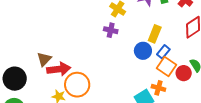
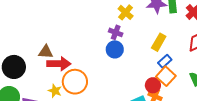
blue circle: (143, 51) -> (115, 49), moved
brown triangle: (44, 59) -> (46, 52), turned 42
red circle: (184, 73) -> (153, 85), moved

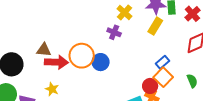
yellow rectangle: (159, 42) -> (155, 26), moved
blue circle: (115, 49) -> (101, 62), moved
orange circle: (75, 82) -> (82, 56), moved

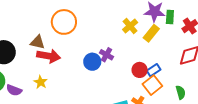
yellow cross: (124, 12) -> (130, 26), moved
purple cross: (114, 32) -> (106, 55), moved
orange circle: (82, 56) -> (64, 22), moved
red circle: (150, 86) -> (140, 70), moved

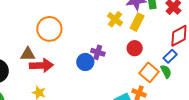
red circle: (140, 70) -> (135, 48), moved
blue rectangle: (154, 70) -> (170, 56), moved
green semicircle: (181, 92) -> (166, 71), moved

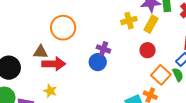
yellow cross: (115, 19) -> (129, 21), turned 35
purple cross: (98, 52) -> (103, 49), moved

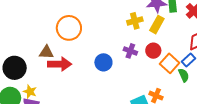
purple cross: (103, 49) -> (130, 51), moved
orange square: (161, 75) -> (170, 63), moved
yellow star: (50, 91) -> (30, 92), moved

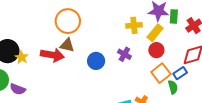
red circle: (153, 51) -> (156, 50), moved
brown triangle: (46, 52) -> (67, 45), moved
yellow star: (30, 92) -> (22, 57), moved

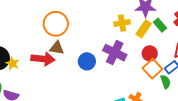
green rectangle: (174, 16) -> (160, 25), moved, turned -40
red circle: (156, 50) -> (150, 53), moved
purple cross: (124, 54) -> (115, 53), size x1.6

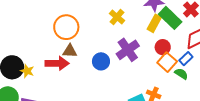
yellow cross: (122, 23) -> (117, 17), moved, turned -35
green rectangle: (160, 25) -> (170, 18), size x1.6
purple cross: (115, 53) -> (128, 50), turned 35
green semicircle: (165, 82) -> (181, 74), turned -32

